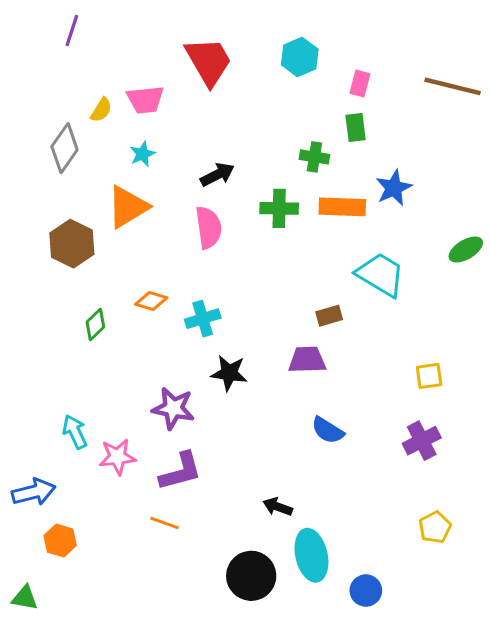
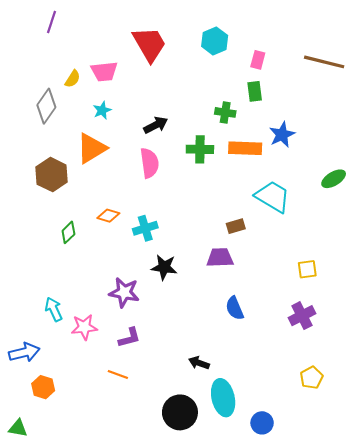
blue semicircle: (328, 430) -> (235, 308), turned 35
purple L-shape: (181, 471) -> (129, 338), size x0.7

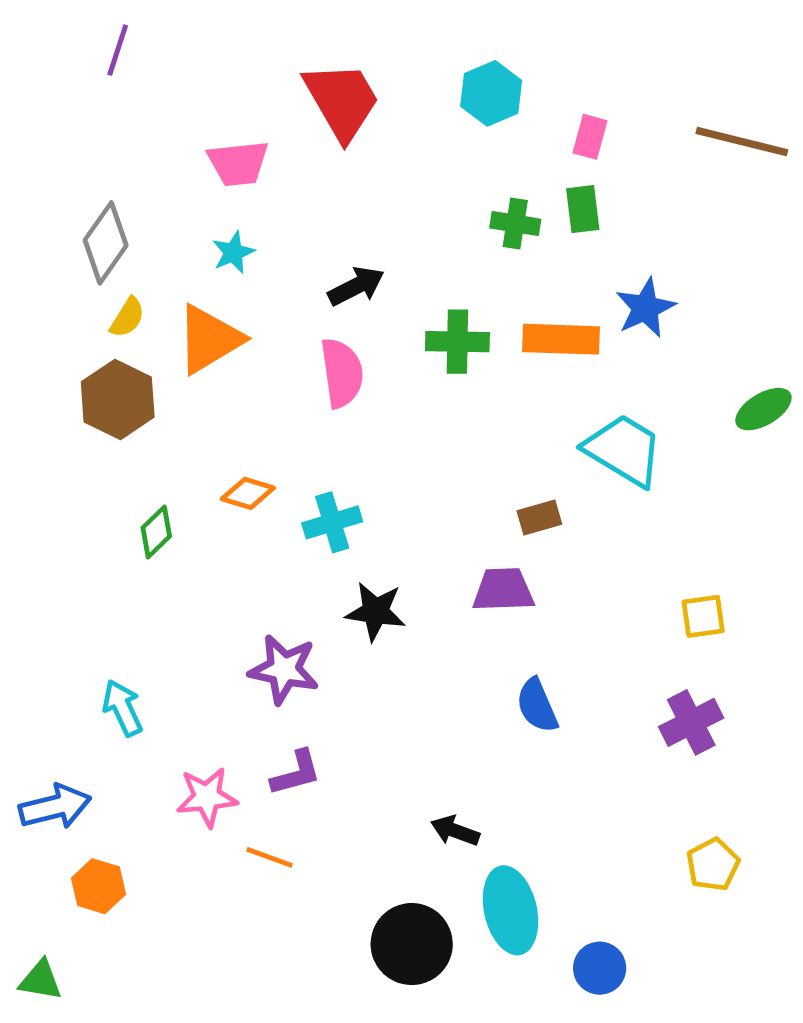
yellow semicircle: (73, 79) -> (127, 318), moved
green cross: (225, 112) -> (515, 224), moved
pink star: (84, 327) -> (207, 797), moved

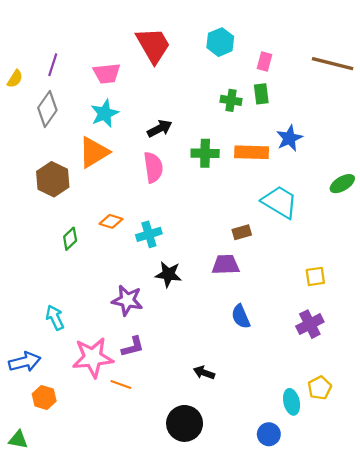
purple line: (118, 50) -> (53, 65), moved
cyan star: (233, 252) -> (105, 113), size x1.5
yellow semicircle: (127, 318) -> (15, 79), moved
pink star: (207, 797) -> (93, 358), size x1.5
cyan ellipse: (510, 910) -> (292, 402), moved, size x0.7

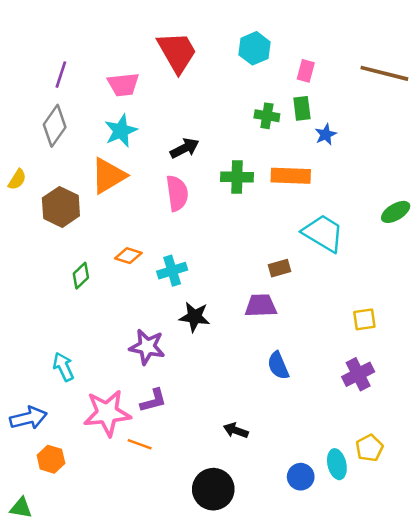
yellow semicircle: (15, 79) -> (17, 179), moved
blue star: (289, 138) -> (326, 135), moved, size x0.7
blue circle: (269, 434) -> (301, 477), moved

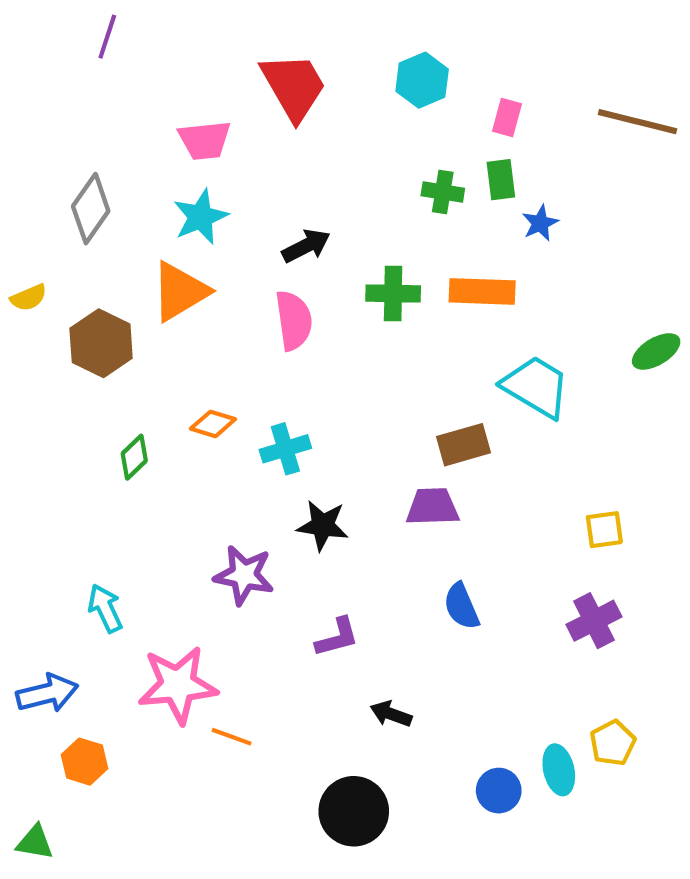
purple line: (61, 75) -> (107, 37), moved
yellow semicircle: (17, 179) -> (29, 298), turned 35
brown rectangle: (279, 268) -> (464, 445), size x1.4
purple L-shape: (153, 400) -> (337, 637), moved

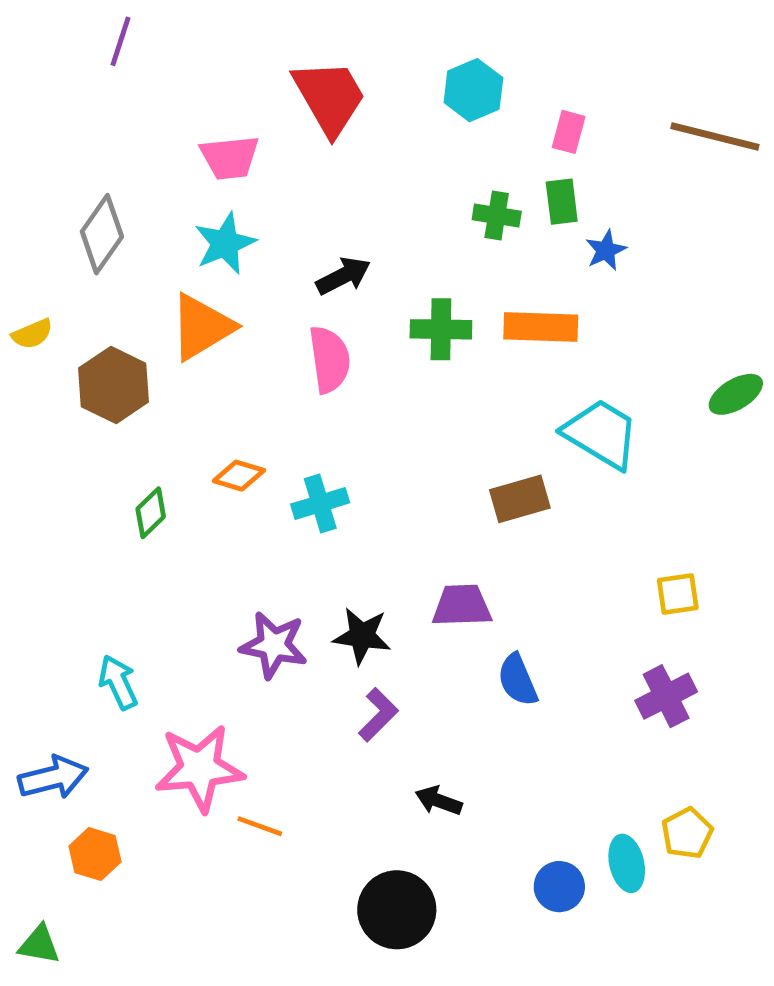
purple trapezoid: (432, 507) -> (462, 606), moved
black star: (323, 525) -> (362, 636), moved
purple L-shape: (337, 637) -> (378, 715), turned -30

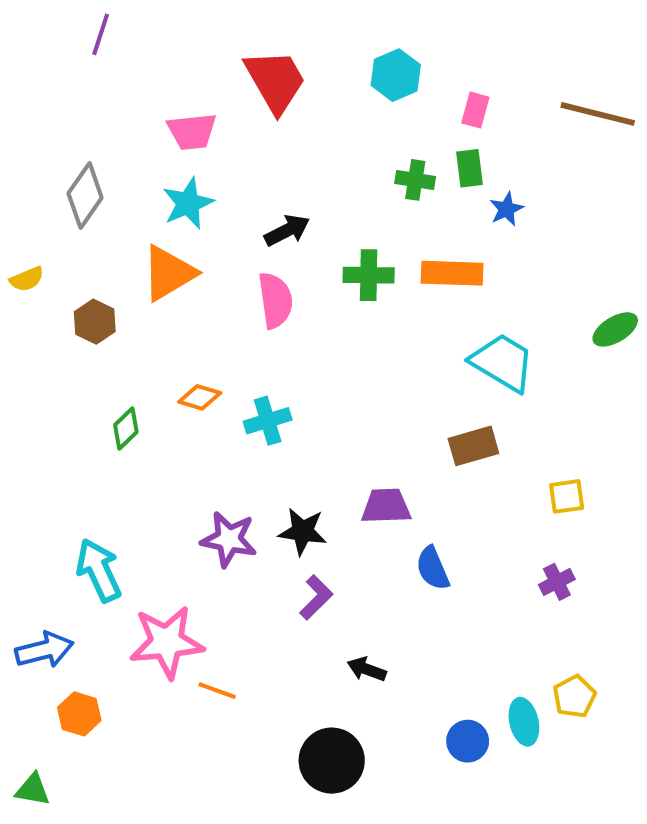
brown hexagon: (114, 385) -> (95, 322), size x0.7
brown rectangle: (520, 499) -> (473, 446), moved
cyan arrow: (118, 682) -> (99, 570), size x1.4
purple cross: (666, 696) -> (557, 582), size x0.7

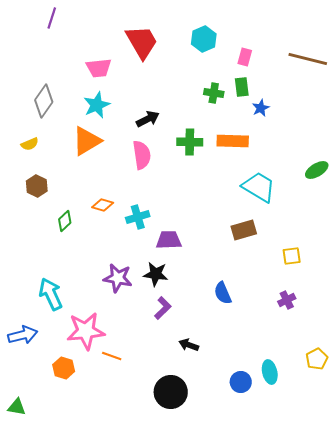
yellow semicircle: (27, 279) -> (30, 144), moved
brown hexagon: (95, 322) -> (37, 186), moved
purple trapezoid: (386, 506) -> (169, 240), moved
yellow pentagon: (574, 696) -> (317, 359), moved
orange hexagon: (79, 714) -> (64, 368), moved

